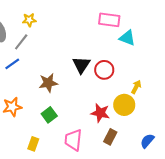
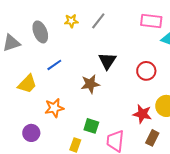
gray line: (21, 42) -> (98, 21), moved
black triangle: (81, 65) -> (107, 61), moved
green square: (49, 115) -> (91, 126), moved, turned -35

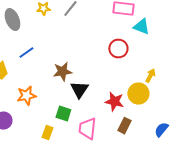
black triangle: (107, 61) -> (79, 90), moved
red circle: (146, 71) -> (118, 49), moved

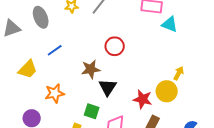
red circle: (118, 49) -> (115, 46), moved

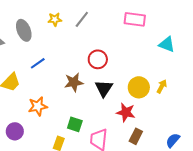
cyan triangle: (170, 24) -> (167, 44), moved
black triangle: (108, 87) -> (104, 88), moved
yellow circle: (167, 91) -> (139, 87), moved

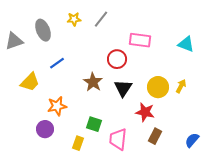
pink rectangle: (135, 19) -> (140, 40), moved
brown star: (74, 82) -> (93, 82), turned -30
purple circle: (15, 131) -> (45, 129), moved

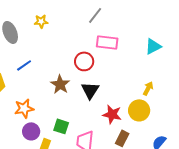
gray line: (101, 19) -> (95, 15), moved
cyan triangle: (186, 44) -> (153, 46), turned -48
yellow circle: (158, 87) -> (139, 110), moved
purple circle: (45, 129) -> (31, 131), moved

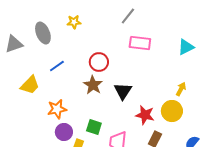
red circle: (84, 61) -> (99, 62), moved

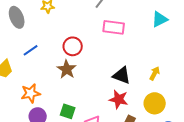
cyan triangle: (186, 47) -> (160, 19), moved
black triangle: (123, 91) -> (122, 75), moved, turned -42
yellow circle: (172, 111) -> (155, 103), moved

